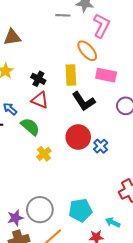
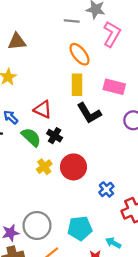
orange ellipse: (87, 51) -> (79, 54), moved
black cross: (38, 79) -> (55, 136), moved
red circle: (78, 137) -> (73, 167), moved
blue cross: (101, 146) -> (106, 189), moved

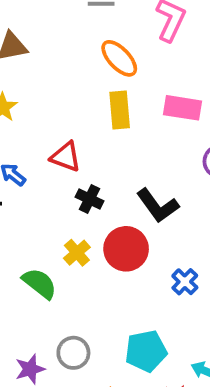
black L-shape: (89, 113) -> (158, 206), moved
green semicircle: (31, 137) -> (40, 283), moved
gray circle: (37, 226) -> (73, 353), size x0.7

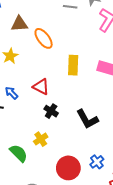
orange ellipse: (119, 58) -> (44, 38), moved
red circle: (126, 249) -> (68, 168), moved

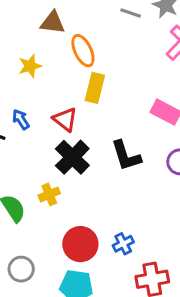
yellow rectangle: (73, 65) -> (95, 88), moved
black cross: (51, 111) -> (72, 157), size x1.6
black L-shape: (87, 119) -> (126, 156), moved

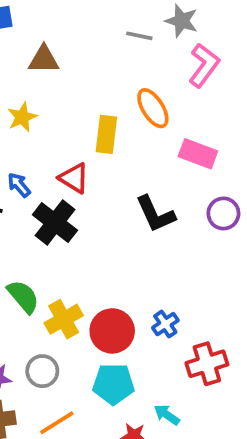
orange ellipse: (83, 51) -> (153, 108), moved
black cross: (72, 157) -> (55, 223), moved
yellow cross: (49, 194) -> (64, 319), moved, size x1.4

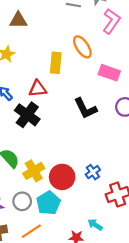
red triangle: (74, 178) -> (38, 89), turned -36
cyan pentagon: (113, 384) -> (48, 203), moved, turned -30

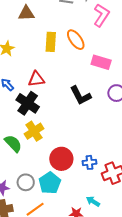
brown triangle: (18, 20) -> (26, 13), moved
yellow rectangle: (56, 63) -> (51, 42), moved
yellow cross: (34, 171) -> (34, 131), moved
blue cross: (93, 172) -> (89, 162), moved, turned 32

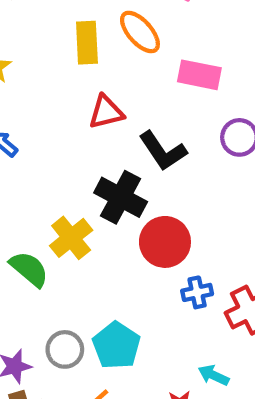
red triangle: (36, 79) -> (106, 112), moved
black cross: (28, 103) -> (121, 197), moved
red circle: (61, 159) -> (165, 242), moved

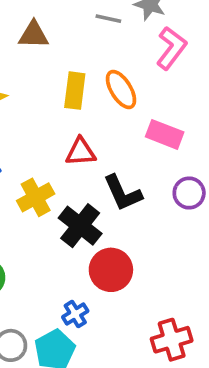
yellow cross: (71, 238) -> (36, 197), moved
blue cross: (197, 292) -> (75, 314), moved, turned -30

